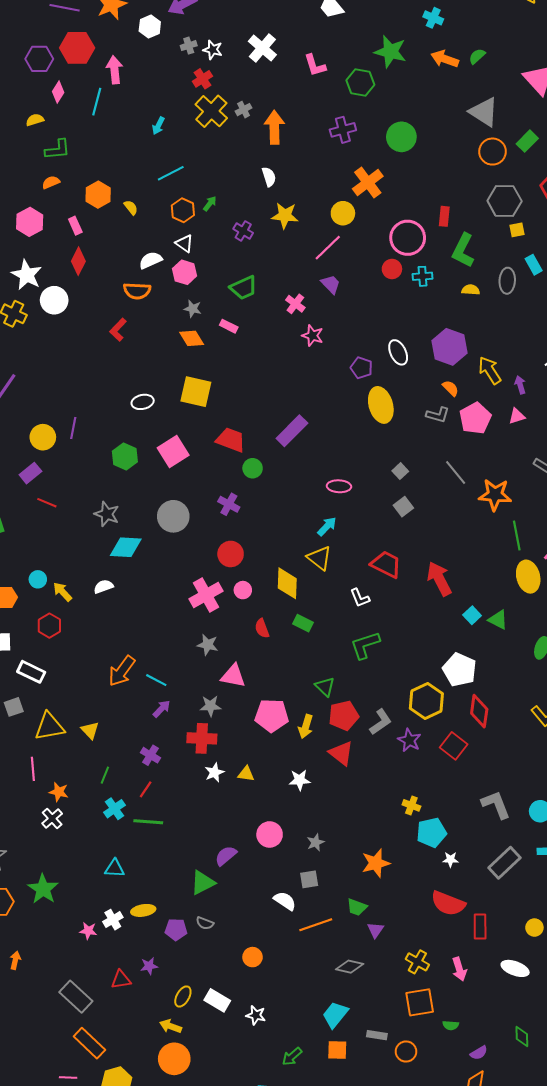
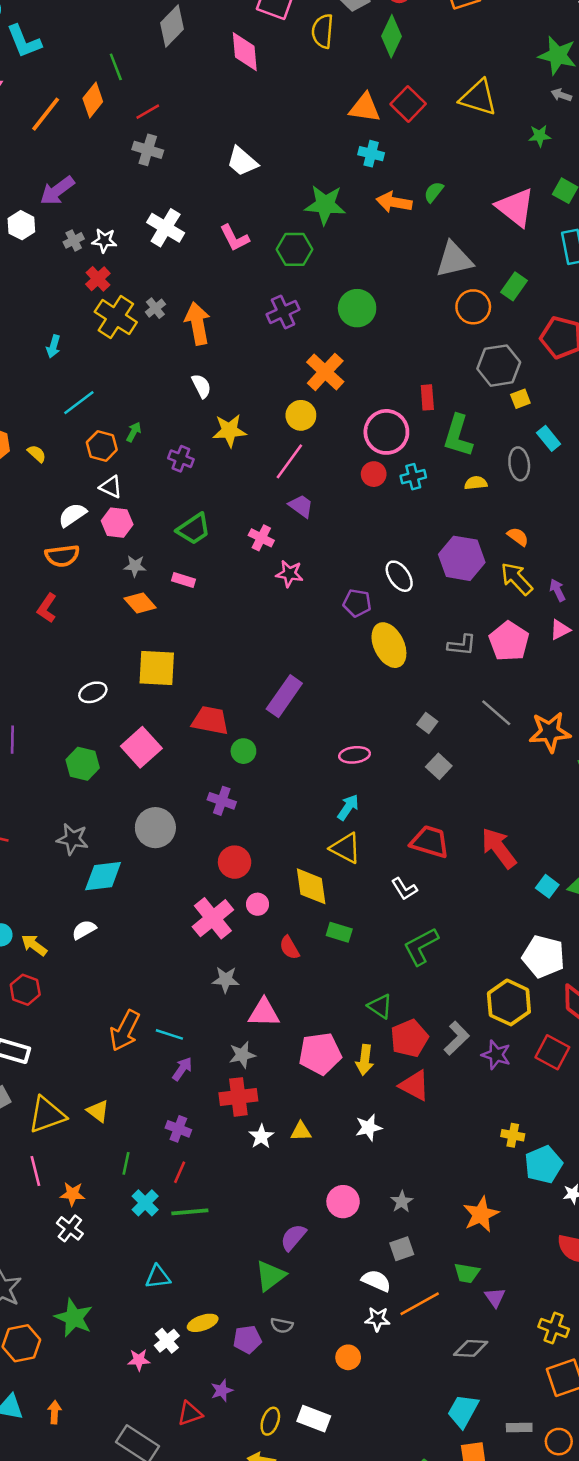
gray triangle: (484, 112) -> (454, 260), turned -36
orange semicircle: (451, 388) -> (518, 537), moved
white star: (256, 1015) -> (377, 1319), moved

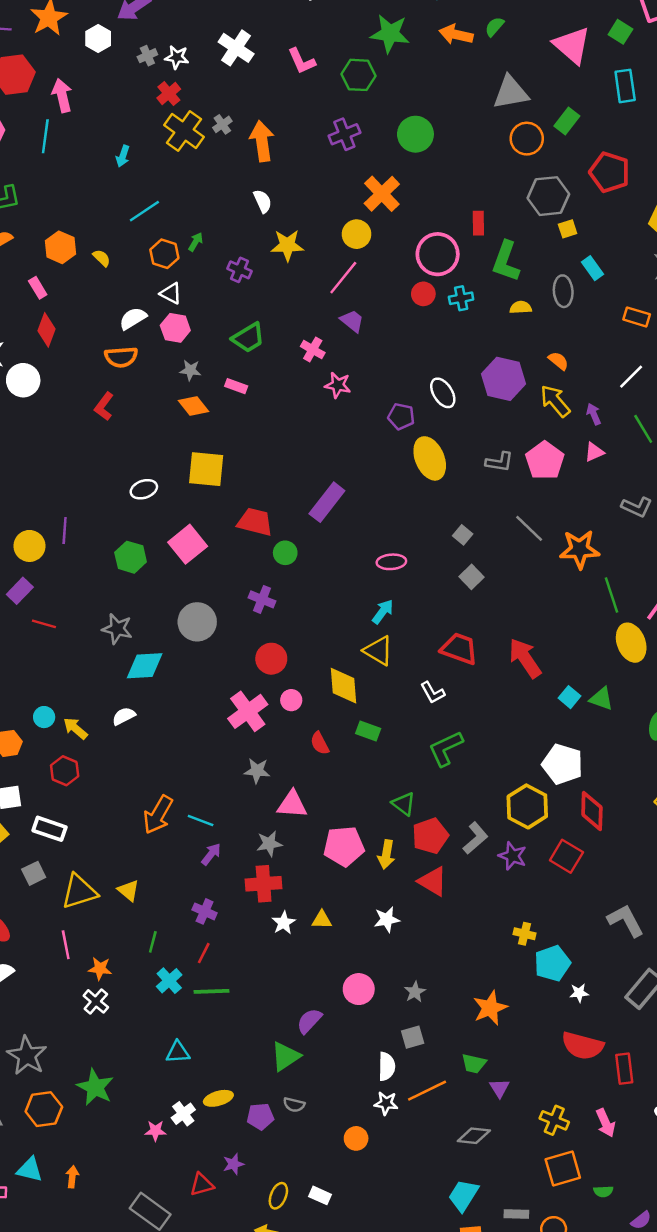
white semicircle: (376, 1281) -> (387, 1066), turned 64
white rectangle: (314, 1419) -> (320, 1195), size x0.7

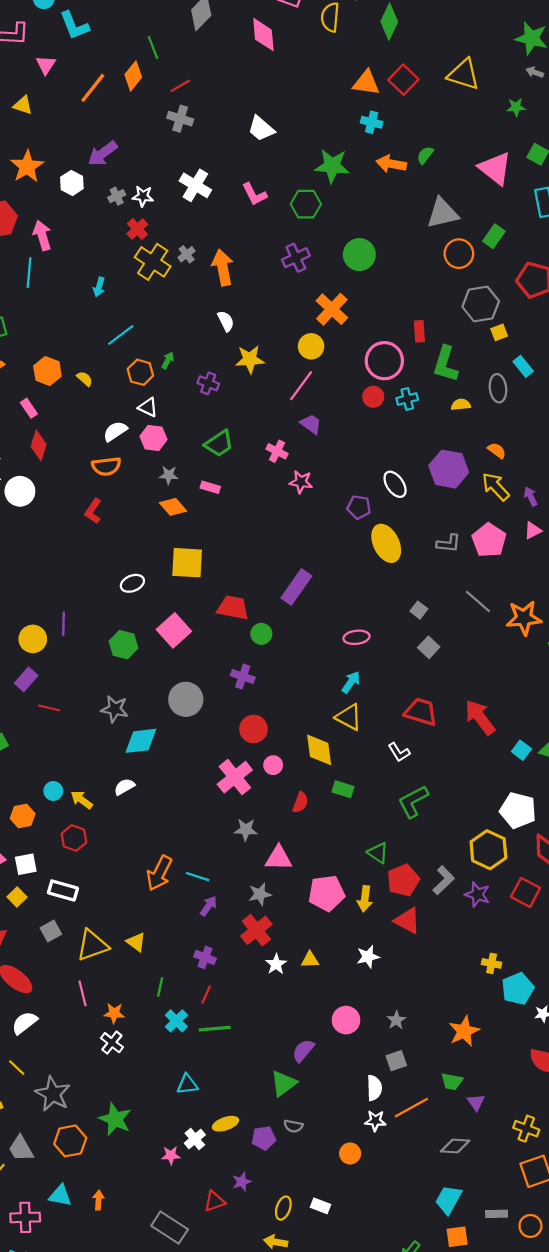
red semicircle: (320, 743) -> (300, 802), turned -130
red cross: (264, 884) -> (256, 930), turned -32

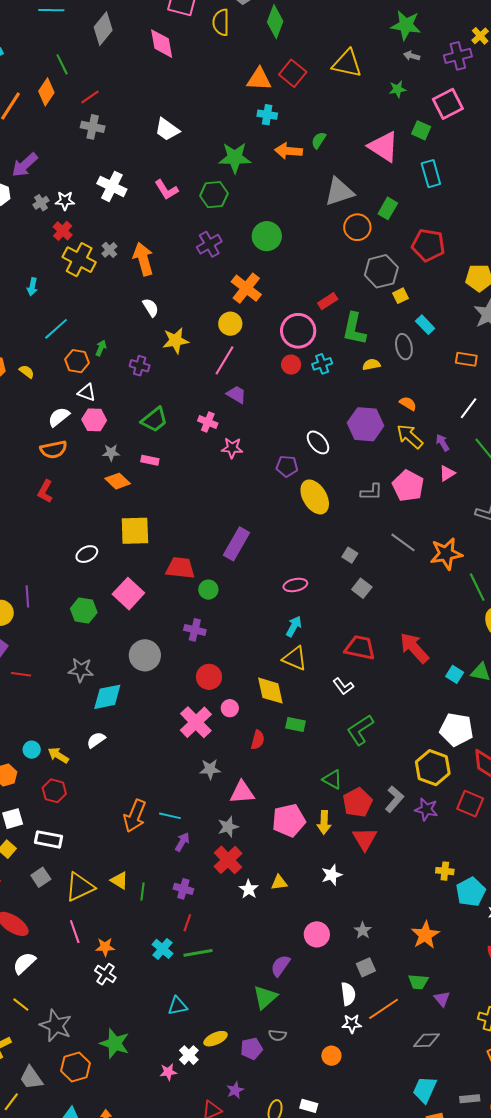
red rectangle: (419, 331) -> (328, 301), turned 66
red triangle: (407, 921) -> (365, 839), turned 36
green line: (160, 987) -> (142, 891), moved

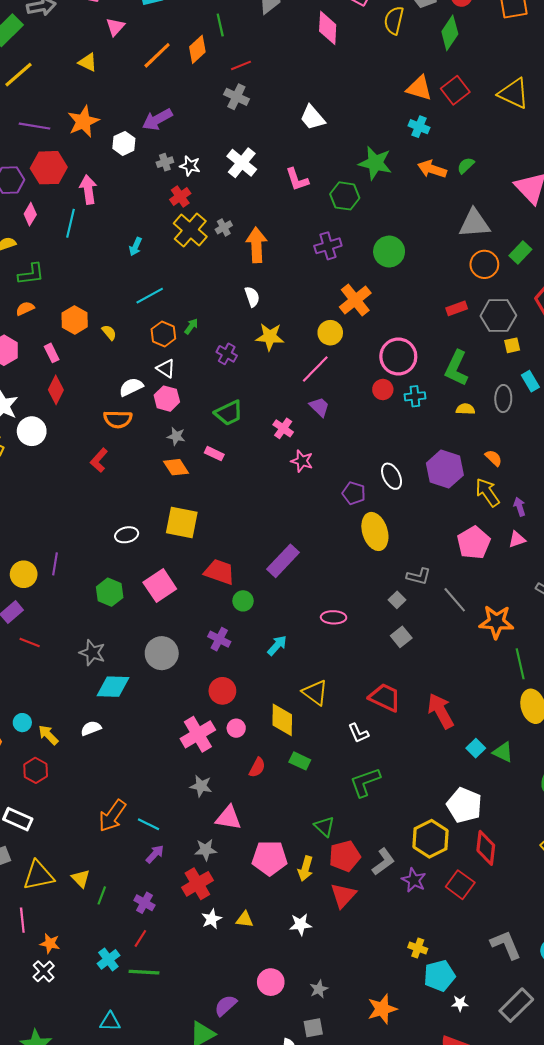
red rectangle: (328, 301) -> (457, 308), moved
gray L-shape: (371, 492) -> (419, 576), moved
cyan arrow: (294, 626) -> (277, 645), moved

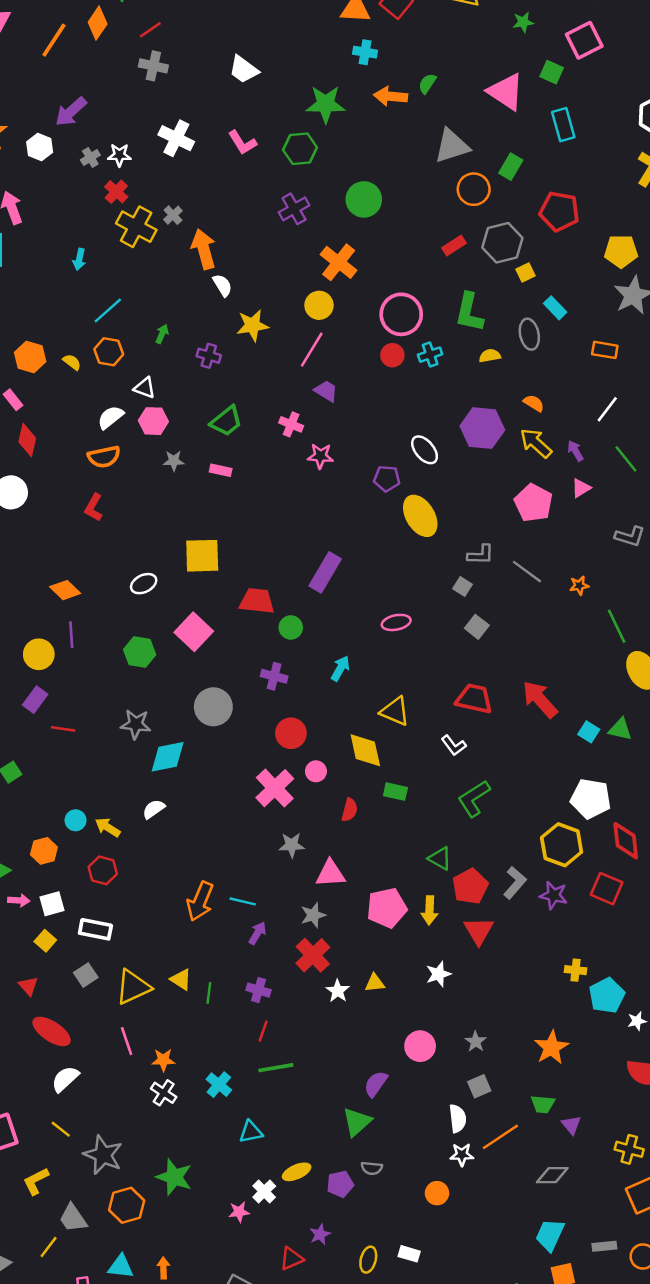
orange arrow: (256, 245) -> (204, 249), moved
orange hexagon: (163, 334) -> (109, 352), moved
orange diamond: (176, 467) -> (65, 590), moved
orange star: (496, 622) -> (579, 586), size x0.5
cyan cross: (108, 959) -> (219, 1085), moved

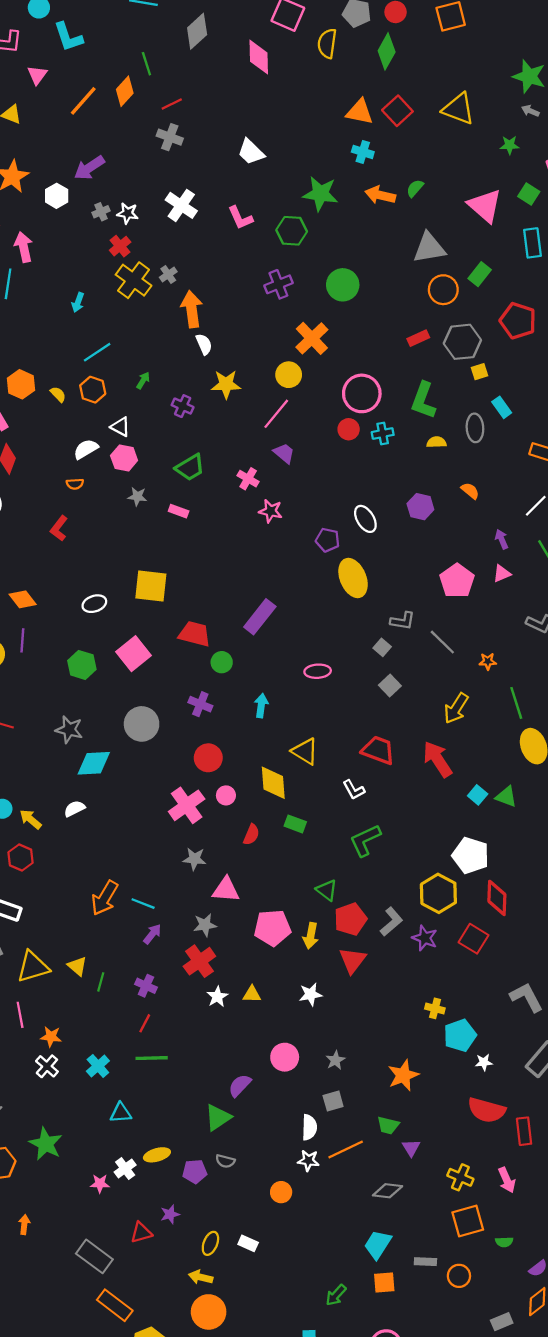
purple hexagon: (482, 428) -> (420, 507), size x0.7
yellow arrow: (536, 443) -> (456, 708), moved, turned -108
orange semicircle: (104, 457) -> (75, 484), size x0.6
cyan arrow: (340, 668) -> (261, 706), turned -30

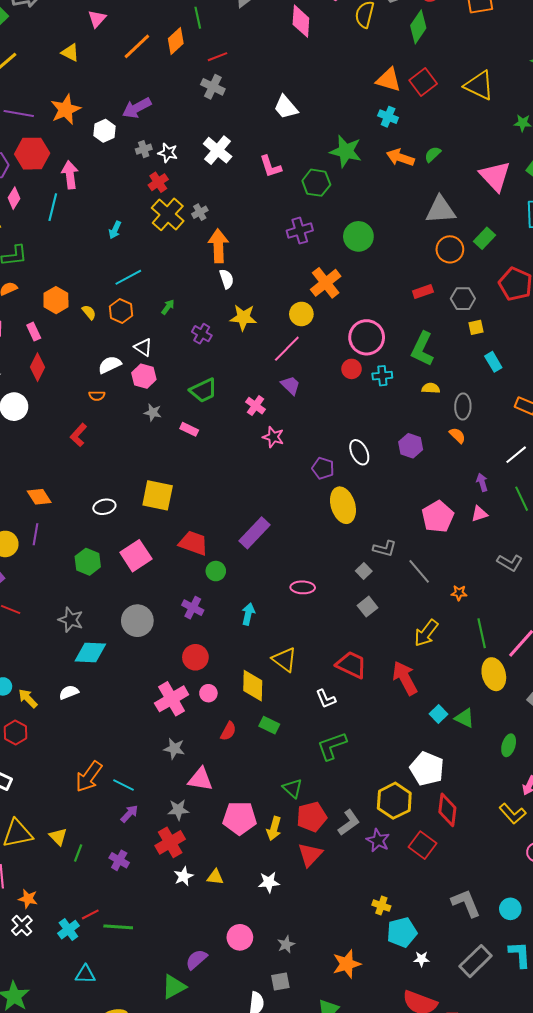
gray hexagon: (462, 342) -> (463, 299), size x0.7
gray ellipse: (475, 428) -> (463, 406), moved
red line: (145, 1023) -> (90, 914), moved, turned 30

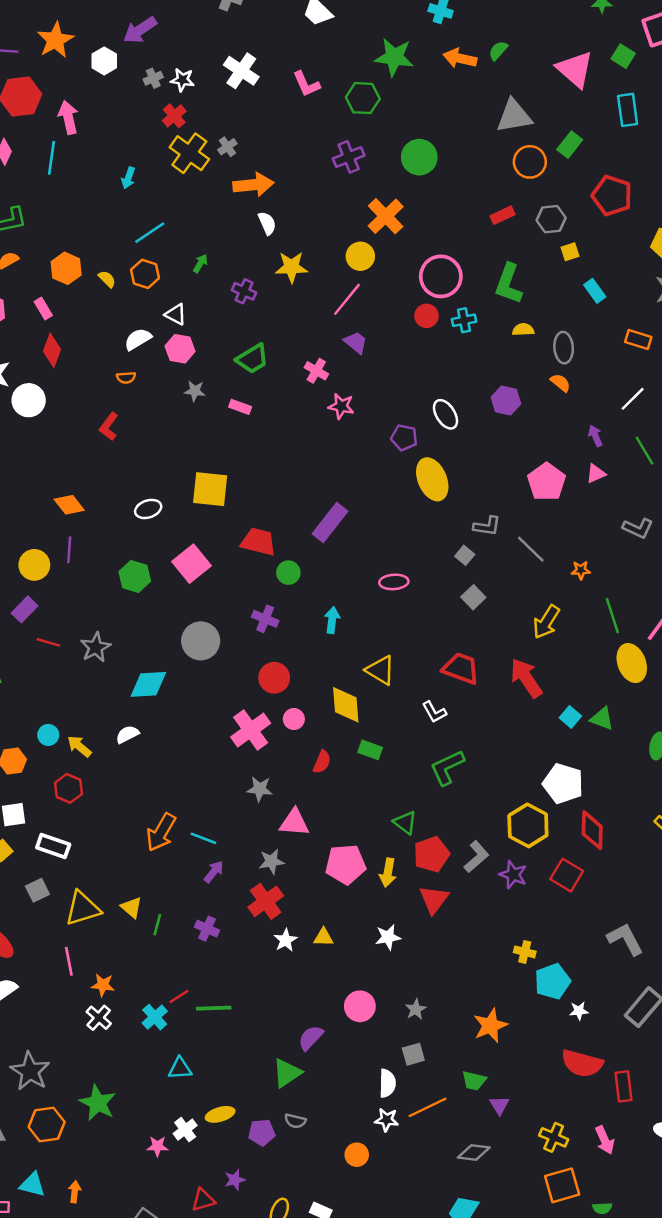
orange arrow: (218, 246) -> (253, 185), turned 92
gray star: (71, 620) -> (96, 647), moved, turned 30

